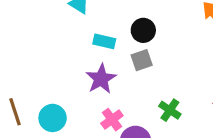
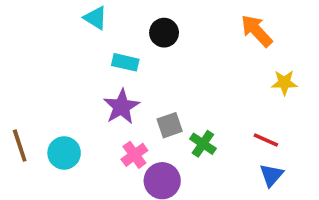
black circle: (143, 30) -> (164, 33), moved
gray square: (142, 60) -> (170, 125), moved

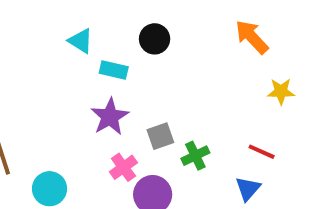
cyan triangle: (96, 18) -> (81, 41), moved
green cross: (203, 144) -> (195, 156), turned 30
cyan circle: (64, 153) -> (50, 189), moved
blue triangle: (271, 175) -> (248, 189), moved

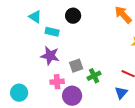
purple star: (110, 117) -> (50, 56), turned -30
pink cross: (123, 167) -> (57, 82), turned 32

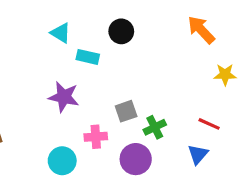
purple star: (50, 56) -> (64, 97), moved
cyan circle: (19, 93) -> (62, 161), moved
purple circle: (72, 96) -> (136, 159), moved

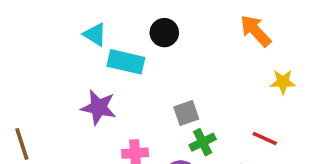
cyan rectangle: (88, 57) -> (126, 62), size x1.4
gray square: (126, 111) -> (186, 113), moved

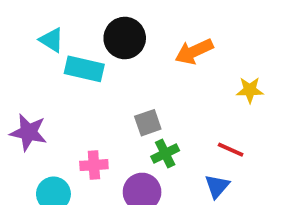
orange arrow: (256, 31) -> (194, 51), moved, turned -72
black circle: (164, 33) -> (125, 38), size x1.4
purple star: (99, 107) -> (28, 132), moved

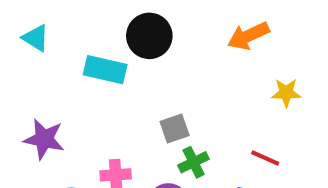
cyan triangle: (52, 40) -> (36, 38), moved
orange arrow: (194, 51) -> (248, 36), moved

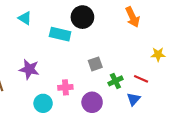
orange arrow: (248, 36) -> (133, 17), turned -90
yellow star: (286, 93) -> (158, 54), moved
green cross: (194, 162) -> (115, 81), moved

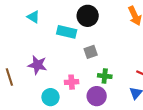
gray square: (95, 64) -> (91, 52), moved
green cross: (115, 81) -> (105, 76), moved, turned 32

